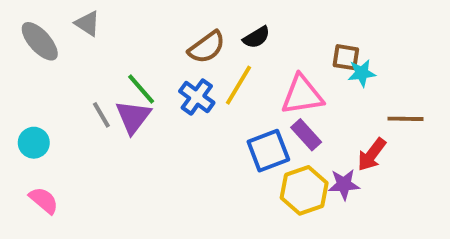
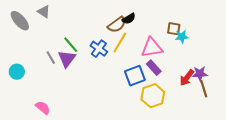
brown semicircle: (207, 47) -> (117, 25), moved
brown line: (405, 119) -> (204, 89), moved, turned 72
purple star: (344, 184) -> (200, 74), moved
pink semicircle: (44, 200) -> (43, 108), moved

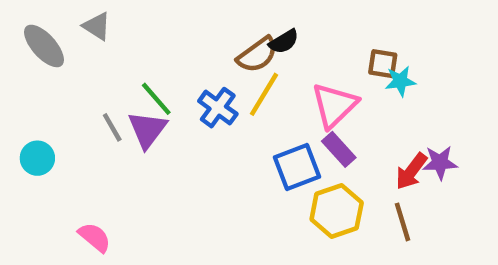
pink triangle: (152, 48) -> (334, 105), turned -35
brown line: (204, 89) -> (403, 222), moved

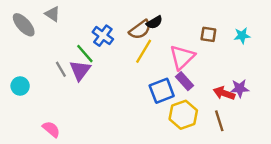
cyan star: (400, 81) -> (242, 36), moved
blue cross: (218, 108) -> (103, 36), moved
red arrow: (411, 171) -> (224, 93), turned 72

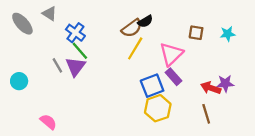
blue cross: (103, 36) -> (75, 33), moved
yellow hexagon: (183, 115) -> (158, 108), moved

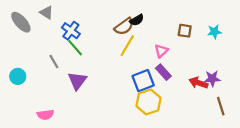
pink triangle: (171, 54) -> (161, 51), size x0.6
purple triangle: (75, 66) -> (77, 81), moved
brown line: (206, 114) -> (221, 106), moved
pink semicircle: (48, 122) -> (45, 115), turned 133

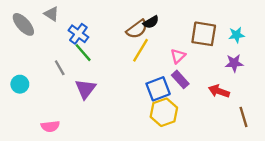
brown square: (185, 31) -> (204, 34), size x1.6
purple star: (212, 79) -> (234, 63), moved

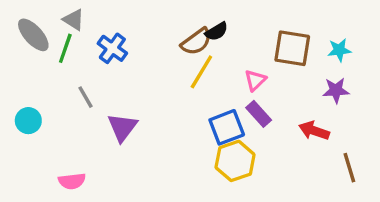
green line: (83, 53) -> (65, 48), moved, turned 60

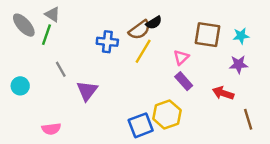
blue cross: (112, 48) -> (107, 42), moved, turned -30
blue square: (227, 127) -> (141, 125), moved

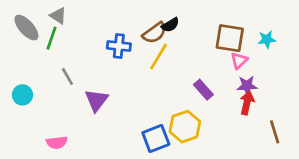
pink triangle: (181, 57) -> (239, 61), moved
purple star: (239, 64) -> (247, 86), moved
red arrow: (223, 93) -> (247, 103), turned 84

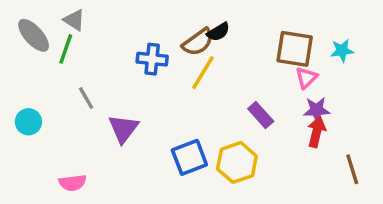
blue square: (156, 138) -> (189, 157), moved

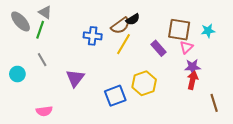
gray line: (86, 98) -> (42, 60), moved
purple rectangle: (261, 115) -> (159, 48), moved
yellow hexagon: (237, 162) -> (144, 83), moved

